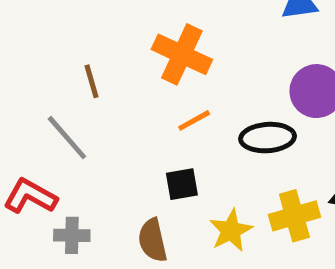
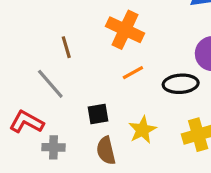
black square: (182, 184) -> (98, 114), moved
yellow star: (231, 231) -> (142, 130), moved

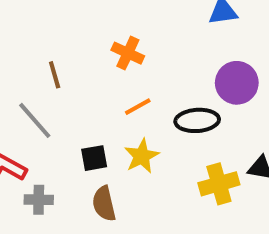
orange cross: (125, 30) -> (128, 53), size x0.7
yellow star: (142, 130) -> (142, 156), moved

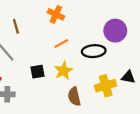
brown semicircle: (104, 204) -> (74, 96), moved

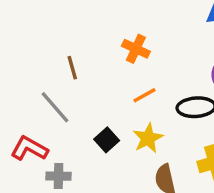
black square: (38, 72) -> (107, 140), turned -32

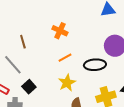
black square: (107, 140) -> (29, 87), moved

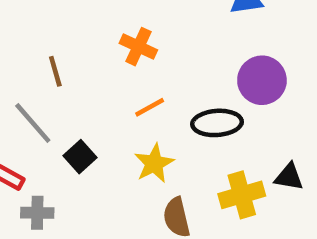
black square: (29, 87) -> (80, 157), moved

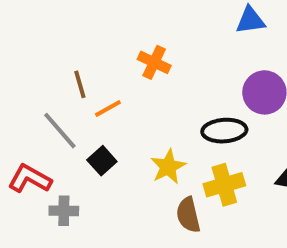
orange line: (150, 107) -> (108, 109), moved
yellow cross: (242, 195) -> (224, 185), moved

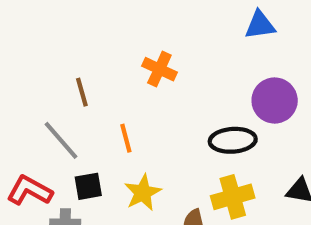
orange line: (108, 109) -> (126, 138), moved, turned -76
black square: (102, 161) -> (88, 186), moved, turned 32
yellow star: (168, 167) -> (143, 193), moved

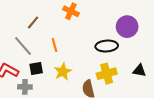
brown line: (82, 92) -> (33, 23), turned 56

